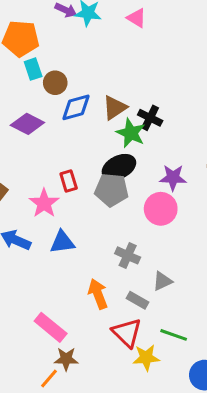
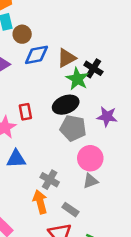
gray pentagon: (112, 190) -> (73, 128), moved
pink circle: (161, 209) -> (90, 158), moved
gray cross: (128, 255) -> (50, 180), moved
gray triangle: (162, 281) -> (90, 181), moved

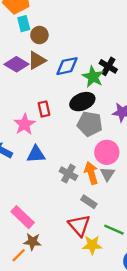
blue diamond: (36, 55) -> (67, 66), moved
brown triangle: (67, 58) -> (37, 60), moved
gray triangle: (90, 181) -> (107, 174), turned -35
orange arrow: (40, 202) -> (91, 173), moved

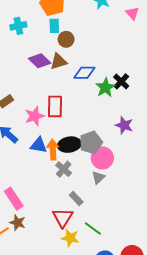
black ellipse: (82, 102) -> (69, 145), moved
red rectangle: (44, 109) -> (55, 106), size x1.5
gray pentagon: (90, 124) -> (91, 142), moved, turned 30
orange arrow: (91, 173) -> (53, 150), moved

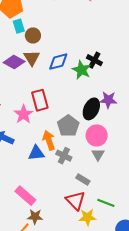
brown triangle: (59, 61) -> (32, 58), turned -30
gray pentagon: (91, 142) -> (68, 126), moved
blue triangle: (39, 145) -> (36, 153), moved
black ellipse: (69, 145) -> (91, 109), moved, turned -40

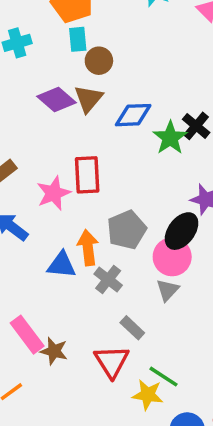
black ellipse: (91, 109) -> (182, 231), moved
brown star: (35, 217) -> (54, 351), moved
yellow star: (88, 217) -> (148, 395), moved

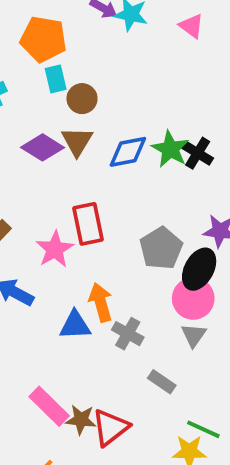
green star: (170, 138) -> (170, 149), moved
gray pentagon: (127, 230) -> (161, 248), moved
red triangle: (112, 361) -> (110, 427), moved, turned 33

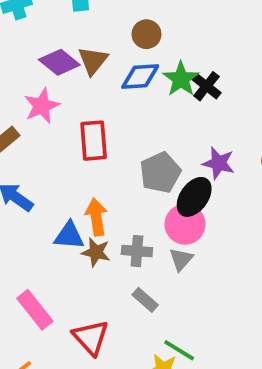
brown circle: (82, 99) -> (146, 34), moved
pink star: (55, 249) -> (42, 106), moved
gray cross: (128, 334) -> (137, 251), moved, turned -32
brown star: (81, 420) -> (96, 252), moved
red triangle: (110, 427) -> (91, 337), turned -42

